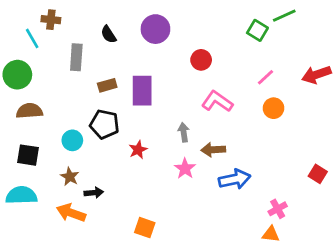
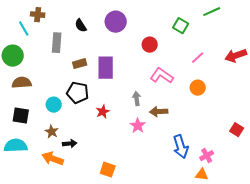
green square: (257, 30) -> (181, 26), moved
orange circle: (274, 108) -> (198, 88), moved
blue arrow: (235, 179) -> (181, 147), moved, turned 85

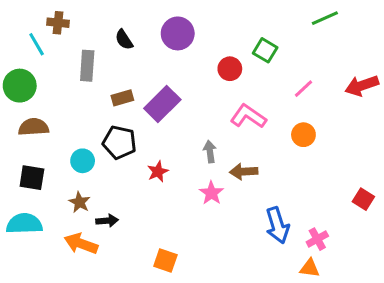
green square: (181, 26) -> (265, 50), moved
purple rectangle: (106, 68) -> (162, 104), turned 45

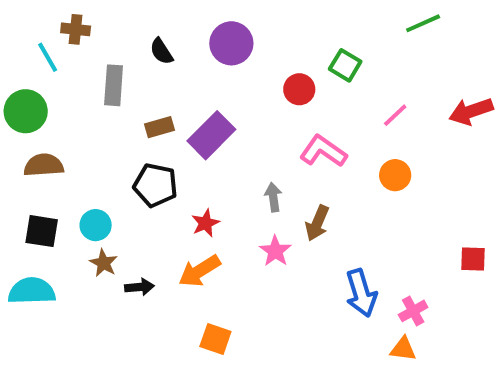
cyan circle: (83, 161) -> (96, 225), moved
brown arrow: (244, 172) -> (317, 223), turned -64
red square: (363, 199) -> (473, 259), turned -30
orange arrow: (81, 244) -> (199, 271), moved, turned -52

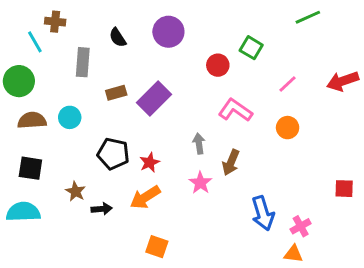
black pentagon: (155, 185) -> (113, 154), moved
cyan circle: (96, 225) -> (70, 117), moved

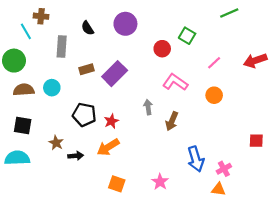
pink star: (200, 183) -> (160, 182), moved

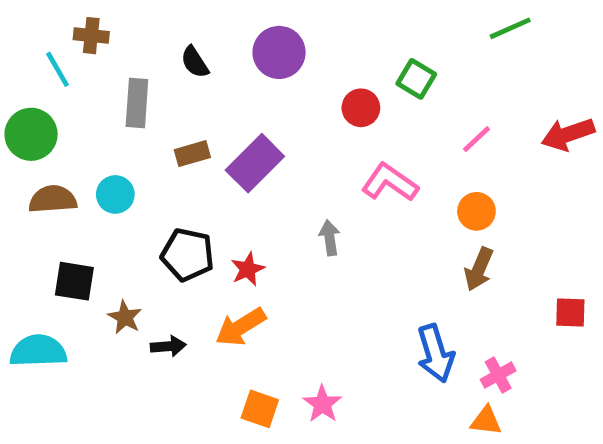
brown arrow: (172, 121) -> (479, 269), moved
black square: (23, 126) -> (74, 281), moved
pink star: (160, 182) -> (322, 404), moved

